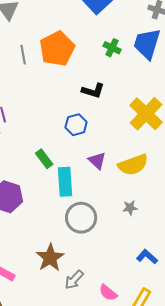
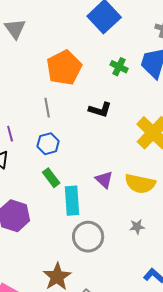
gray line: (23, 55) -> (47, 108), moved
blue hexagon: (76, 125) -> (48, 144), moved
yellow semicircle: (133, 165) -> (140, 184), turned 32

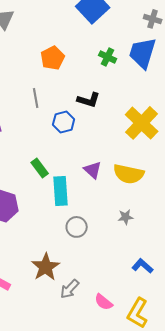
orange pentagon: (64, 68) -> (53, 58), size x0.7
blue hexagon: (48, 144) -> (64, 122), moved
gray circle: (88, 237) -> (77, 227), size x0.7

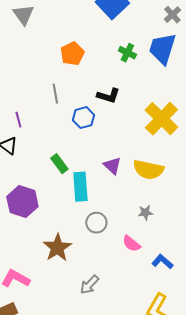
gray cross: (153, 19) -> (172, 15), turned 30
brown star: (46, 267) -> (57, 248), moved
pink semicircle: (104, 302) -> (131, 244), moved

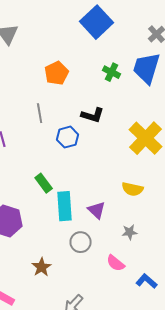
purple triangle: (112, 166) -> (97, 210), moved
yellow semicircle: (148, 170) -> (133, 189), size x0.7
brown star: (57, 248) -> (42, 267), size x0.7

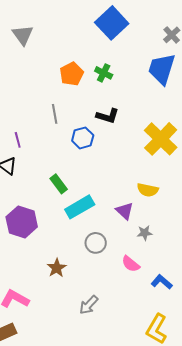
green cross: (112, 72) -> (104, 73), moved
cyan rectangle: (65, 206) -> (80, 207), turned 64
purple triangle: (97, 210) -> (125, 211), moved

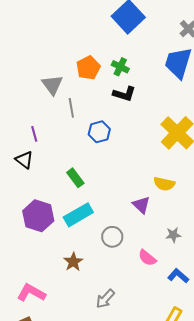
gray triangle: (23, 35) -> (52, 85), moved
black L-shape: (108, 116) -> (124, 94), moved
cyan rectangle: (80, 207) -> (78, 215), moved
gray star: (145, 233) -> (173, 235), moved

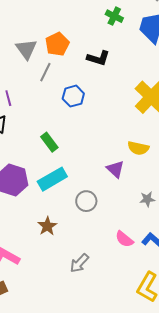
green cross: (120, 67) -> (114, 16), moved
orange pentagon: (88, 68) -> (57, 44), moved
gray line: (71, 108) -> (45, 72), turned 36
pink semicircle: (147, 258) -> (124, 239), moved

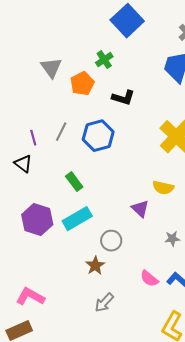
green cross: (114, 16) -> (104, 60), moved, turned 30
gray triangle: (26, 49) -> (51, 68), moved
gray line: (45, 72) -> (61, 132), moved
blue hexagon: (73, 96) -> (98, 136), size x1.4
brown star: (47, 226) -> (95, 266), moved

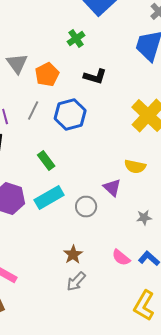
gray triangle: (51, 68) -> (17, 64), moved
orange pentagon: (82, 84) -> (47, 75), moved
gray circle: (111, 241) -> (86, 207), moved
brown star: (95, 266) -> (73, 255), moved

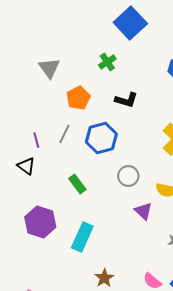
gray triangle: (17, 64) -> (49, 68), moved
cyan rectangle: (49, 198) -> (82, 237), moved, turned -36
gray circle: (86, 207) -> (128, 176), moved

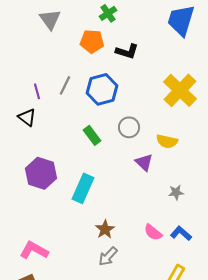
orange pentagon: (78, 98) -> (92, 41), moved, turned 30
green rectangle: (77, 184) -> (92, 135), moved

